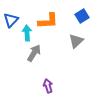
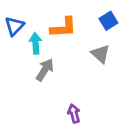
gray triangle: (76, 41) -> (100, 54), turned -35
purple arrow: (48, 86) -> (74, 113), moved

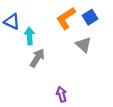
blue triangle: (14, 26) -> (12, 22), turned -49
orange L-shape: (63, 27) -> (66, 18), moved, turned 150

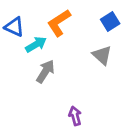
orange L-shape: (66, 18) -> (59, 23), moved
cyan arrow: (30, 36) -> (36, 44), turned 63

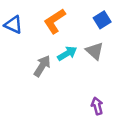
cyan arrow: (36, 44) -> (67, 54), moved
purple arrow: (75, 116) -> (97, 106), moved

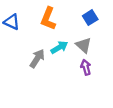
orange L-shape: (55, 21) -> (48, 19), turned -35
purple arrow: (97, 106) -> (86, 67), moved

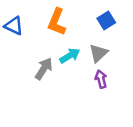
gray triangle: (84, 45) -> (98, 53), turned 35

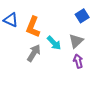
orange L-shape: (57, 22) -> (33, 27), moved
cyan arrow: (70, 56) -> (54, 43), turned 77

